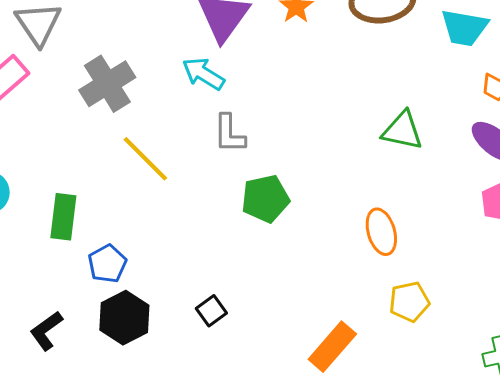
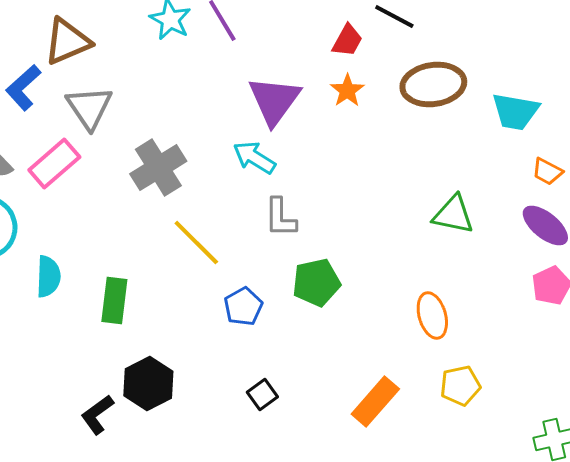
blue pentagon: (107, 264) -> (243, 306), moved
black hexagon: (124, 318) -> (148, 384), moved
orange rectangle: (332, 347) -> (375, 402), moved

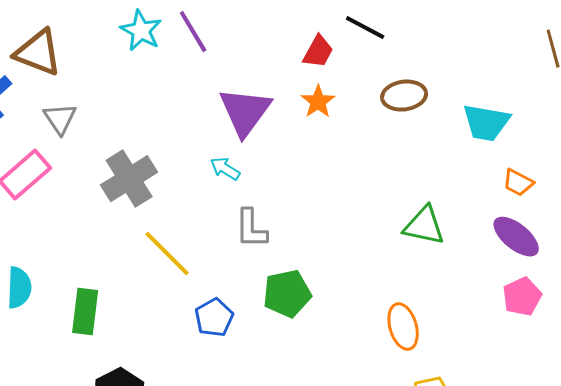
brown triangle: (67, 42) -> (38, 53), turned 44
brown ellipse: (433, 84) -> (404, 96), size x0.7
gray triangle: (89, 108) -> (60, 119), size x0.7
cyan arrow: (254, 158) -> (225, 169), size x0.7

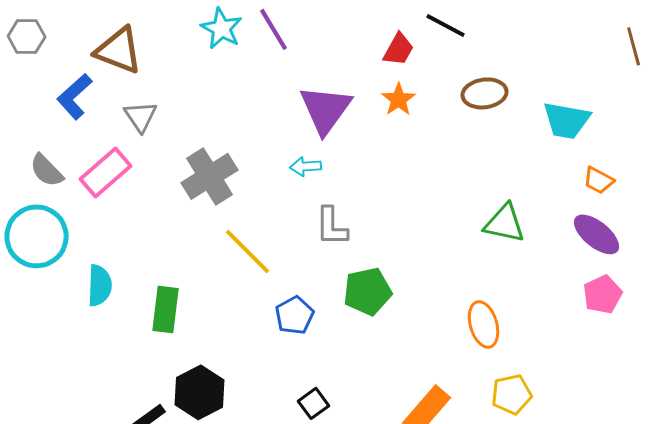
cyan arrow: (225, 169) -> (306, 166), turned -36

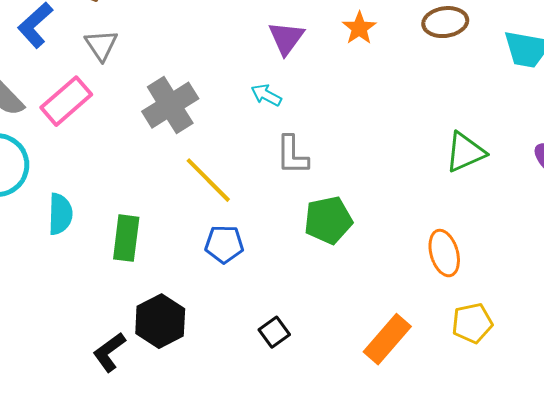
purple triangle: (326, 109) -> (286, 38), size x0.7
cyan arrow: (306, 166) -> (266, 95), turned 32
green triangle: (505, 223) -> (465, 152), turned -36
blue pentagon: (295, 315) -> (224, 244), moved, turned 30

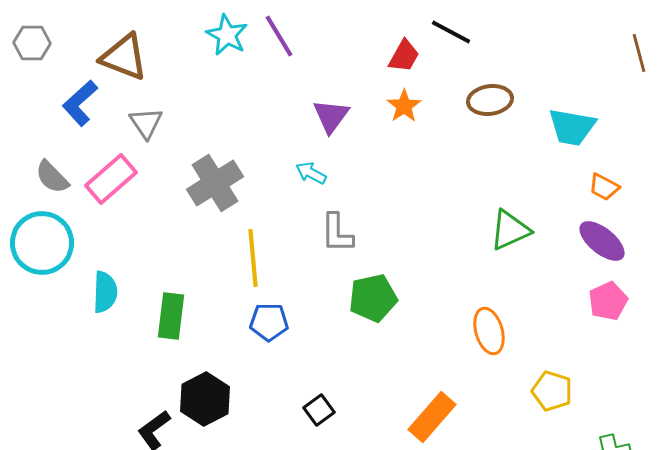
yellow line: (208, 180) -> (253, 258), turned 40
yellow pentagon: (472, 323) -> (552, 391), moved, turned 30

